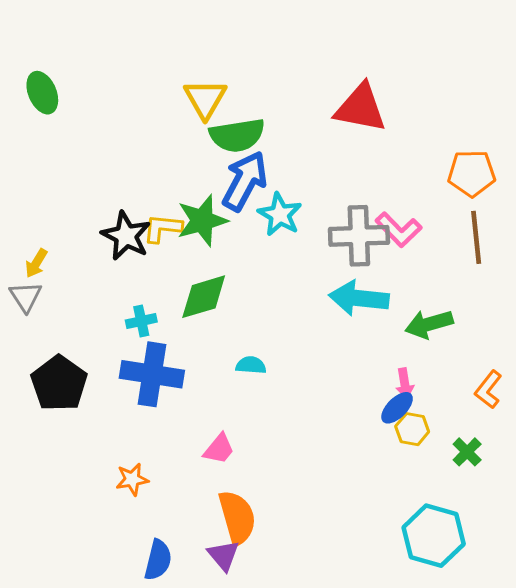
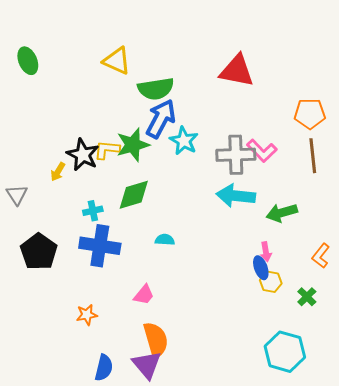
yellow triangle: (205, 99) -> (117, 61), moved, turned -36
yellow arrow: (36, 263) -> (58, 172), moved
blue ellipse: (397, 408) -> (261, 268), turned -65
purple triangle: (223, 555) -> (147, 365), size x1.4

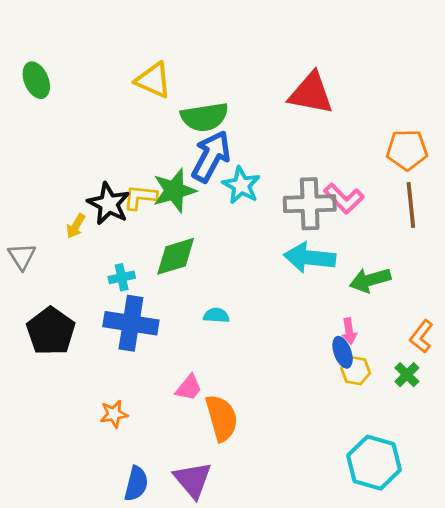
green cross: (307, 297) -> (407, 375), moved
orange semicircle: (156, 340) -> (222, 418), moved

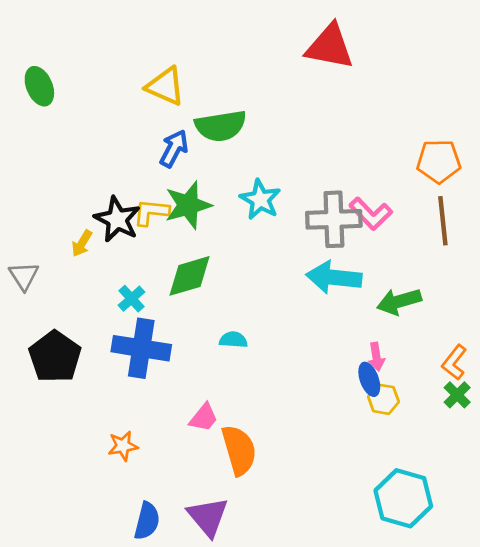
red triangle: (311, 93) -> (330, 47), moved
blue arrow: (211, 156) -> (174, 149), moved, size x0.7
cyan cross: (122, 277) -> (131, 299), turned -30
green cross: (407, 375) -> (457, 395), moved

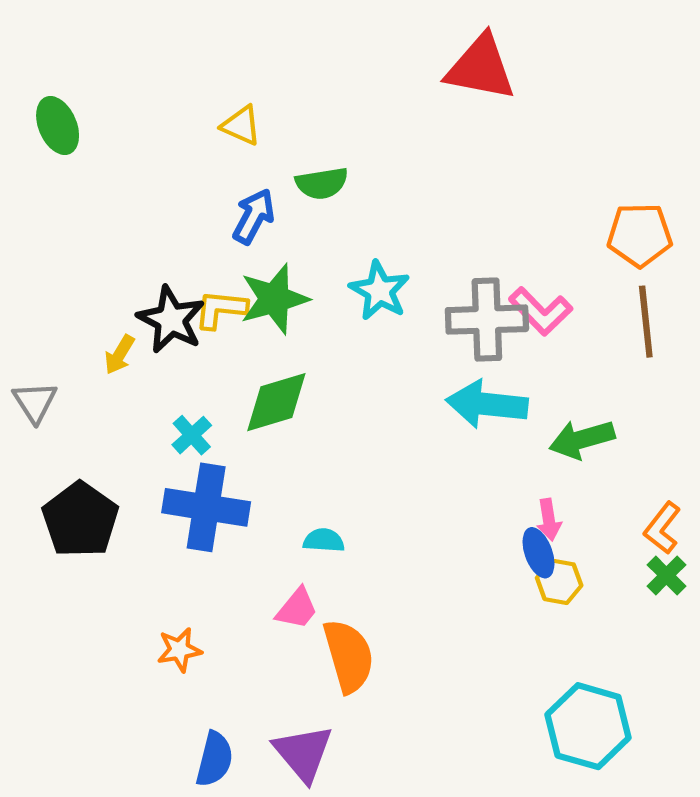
yellow triangle: (165, 86) -> (241, 126), size x0.7
green semicircle: (221, 126) -> (322, 183), size x0.7
cyan semicircle: (233, 340) -> (324, 540), moved

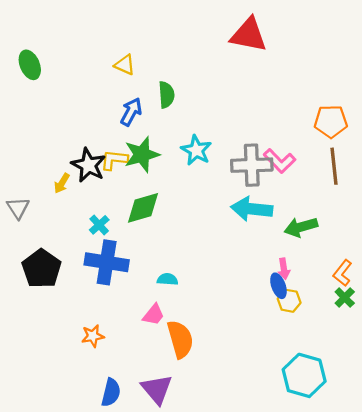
green semicircle: (322, 183) -> (166, 95), turned -85

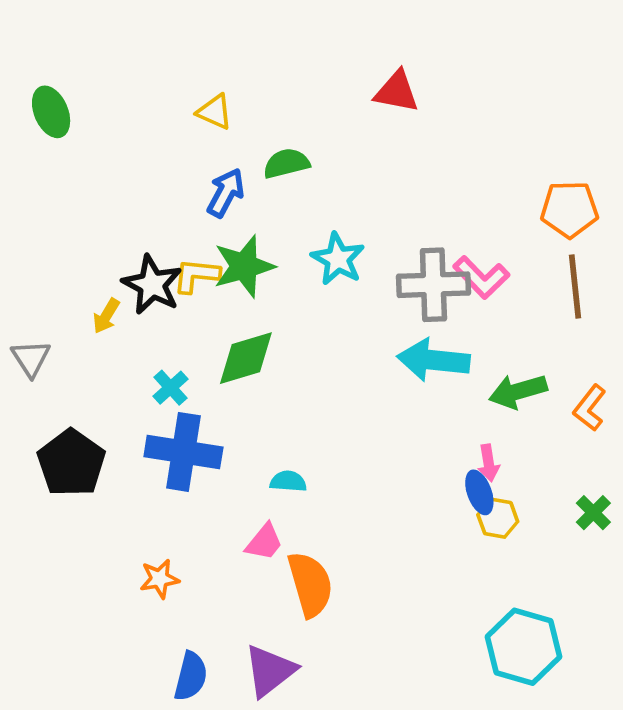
red triangle: (249, 35) -> (397, 92), moved, size x0.7
green semicircle: (166, 95) -> (286, 163), turned -100
orange L-shape: (343, 273) -> (590, 408), moved
purple triangle: (157, 389) -> (270, 671), turned 32

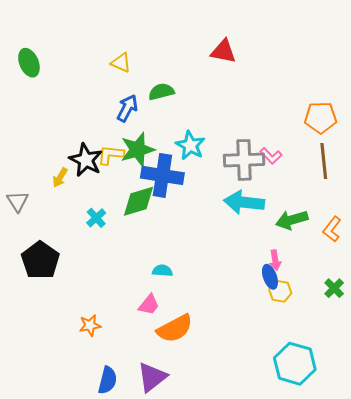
pink L-shape: (481, 277) -> (271, 156), size x0.7
blue cross: (183, 452) -> (162, 175), moved
orange semicircle: (310, 584) -> (175, 329), turned 78

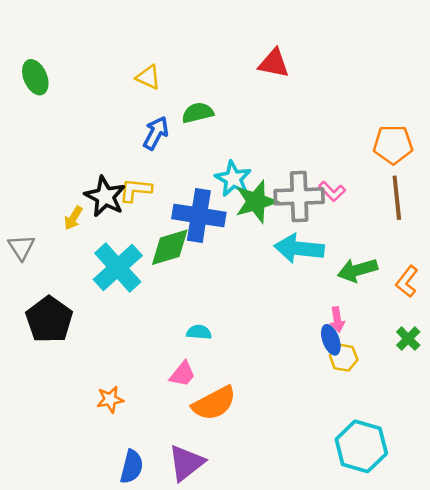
green star: (138, 150) -> (256, 202), moved
cyan cross: (96, 218) -> (118, 268), size x2.0
green cross: (334, 288) -> (408, 339), moved

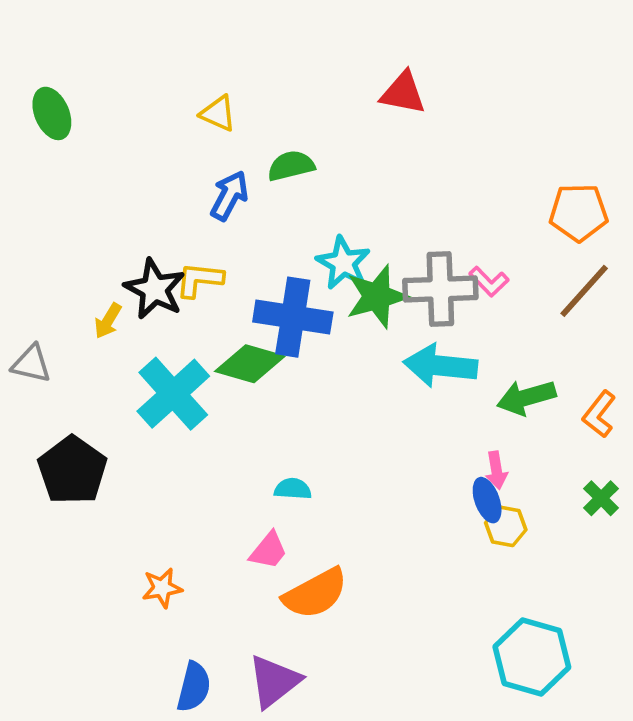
brown line: (397, 198) -> (584, 291), turned 48
gray triangle: (21, 247) -> (31, 364), turned -44
green diamond: (170, 247) -> (250, 364), turned 33

